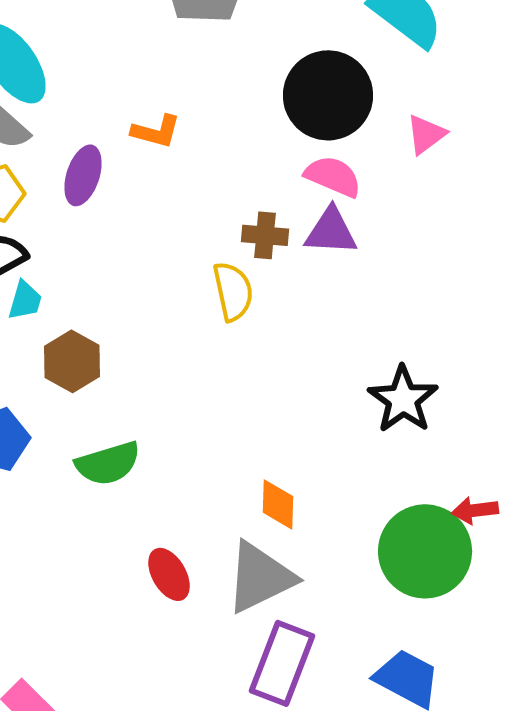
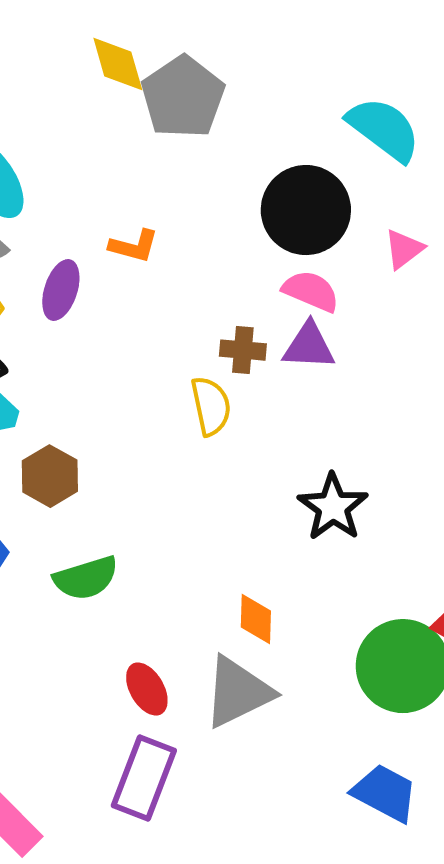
black star: (403, 399) -> (333, 507), moved
purple rectangle: (282, 663) -> (144, 778), moved

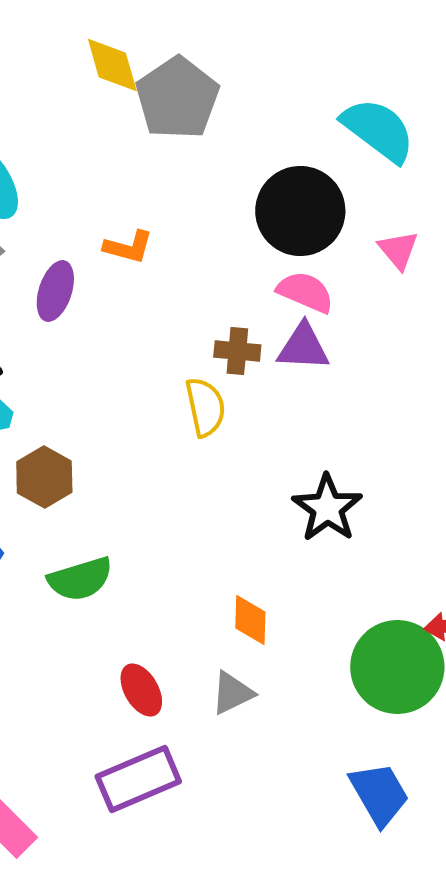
pink triangle: (404, 249) -> (398, 250), turned -33
gray triangle: (238, 692) -> (232, 693), size x0.6
purple rectangle: (144, 778) -> (138, 779), turned 46
blue trapezoid: (385, 793) -> (379, 794), turned 32

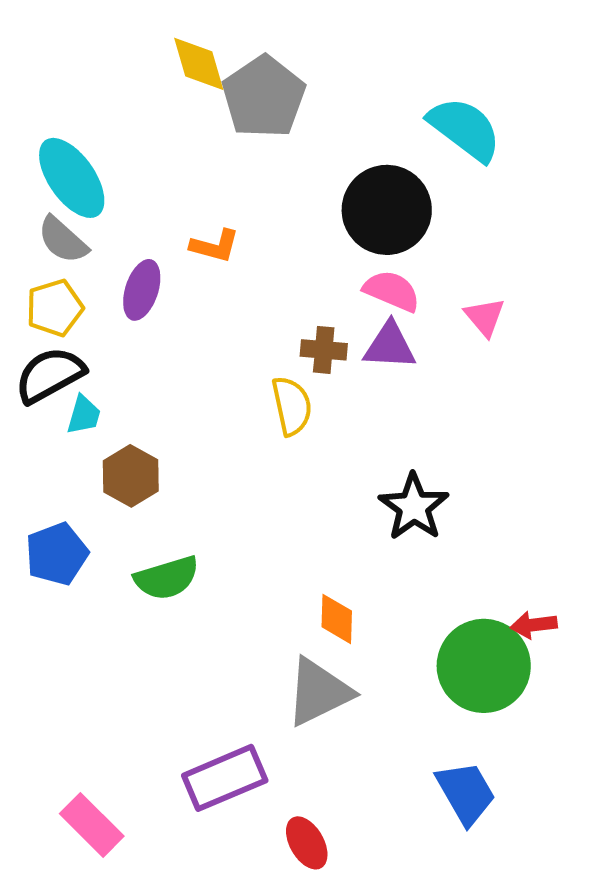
pink triangle: (398, 250) -> (485, 317), moved
red ellipse: (141, 690) -> (307, 843), moved
gray triangle: (232, 693) -> (319, 692), size x1.6

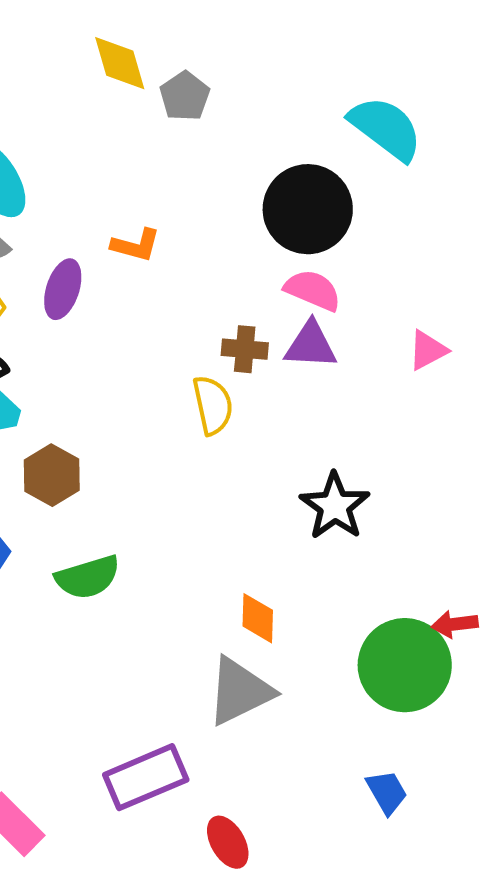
gray pentagon: (264, 97) -> (185, 96), size x0.6
pink triangle: (485, 317) -> (428, 350), moved, turned 42
blue trapezoid: (466, 793) -> (387, 792), size x0.7

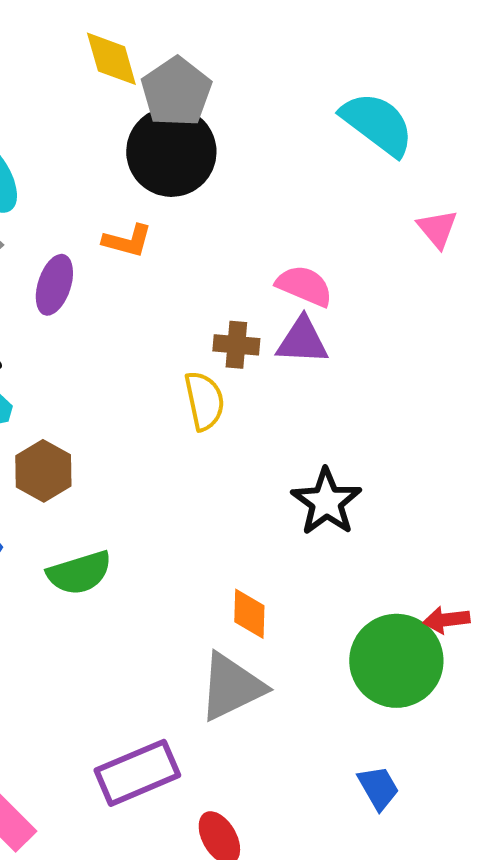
gray pentagon: (185, 96) -> (176, 92), size x1.4
black circle: (308, 209) -> (171, 152), moved
pink triangle: (428, 350) -> (437, 229), moved, turned -42

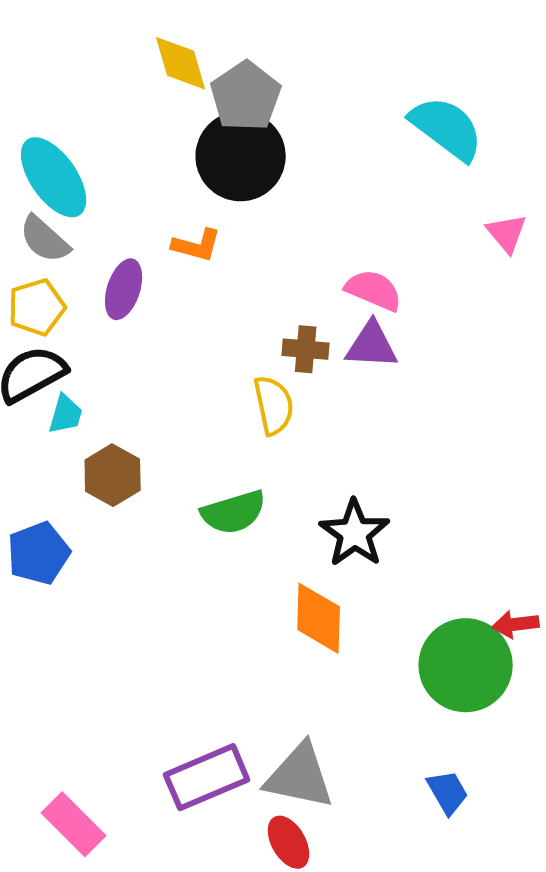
black star: (326, 502) -> (355, 533), moved
green semicircle: (79, 573) -> (234, 512), moved
orange diamond: (249, 614) -> (319, 618), size x1.4
gray triangle: (231, 687) -> (300, 776), moved, turned 38

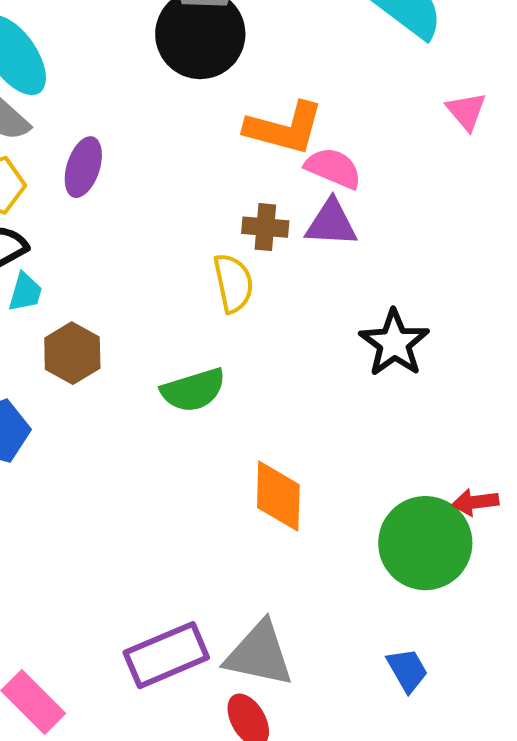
orange L-shape: (197, 245) -> (284, 128), moved, size x1.6
black star: (355, 533) -> (394, 343), moved

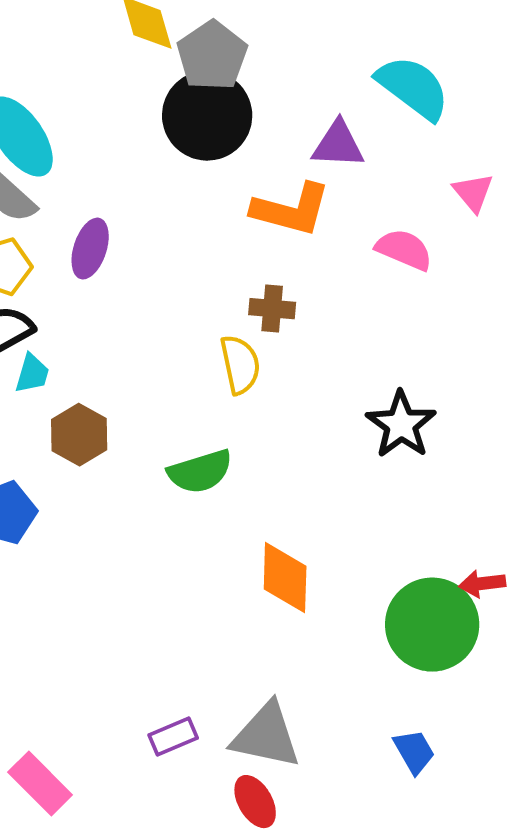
pink semicircle: (333, 168) -> (404, 250), moved
purple triangle: (331, 223) -> (338, 145), moved
purple rectangle: (166, 655) -> (173, 737), size x0.6

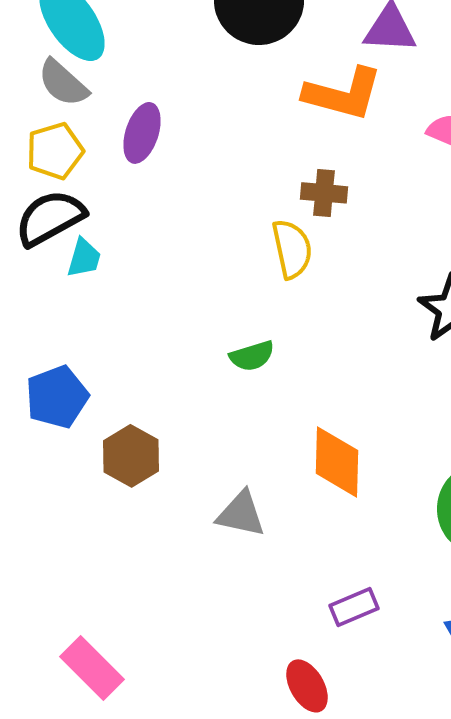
brown hexagon: (79, 435) -> (131, 456), moved
green semicircle: (200, 472) -> (252, 356), size x0.7
gray triangle: (266, 736) -> (241, 514), moved, size x0.7
purple rectangle: (173, 737) -> (354, 607), moved

